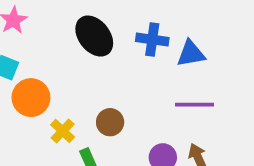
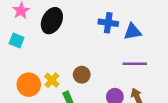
black ellipse: (94, 36) -> (52, 21), moved, turned 65
orange circle: (31, 98) -> (29, 85), moved

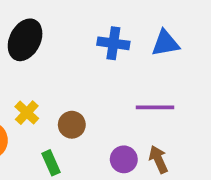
blue triangle: (133, 32) -> (165, 43), moved
yellow cross: (52, 80) -> (27, 113), moved

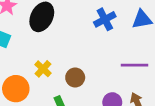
blue cross: (113, 43) -> (105, 19), turned -35

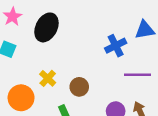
blue cross: (105, 19) -> (116, 46), moved

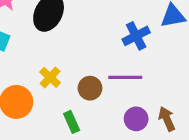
purple line: (137, 75) -> (125, 77), moved

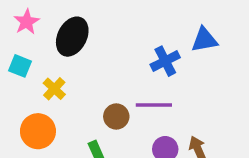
yellow cross: (50, 77) -> (54, 89), moved

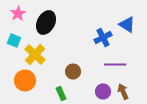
blue triangle: (204, 40) -> (127, 24), turned 42
yellow cross: (54, 89) -> (35, 54), size x1.5
purple line: (154, 105) -> (115, 64), moved

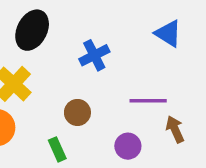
blue cross: (103, 38) -> (94, 55), moved
brown arrow: (123, 92) -> (175, 129), moved

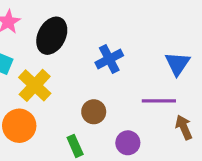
blue triangle: (168, 33) -> (178, 64), moved, turned 32
purple circle: (128, 146) -> (128, 143), moved

